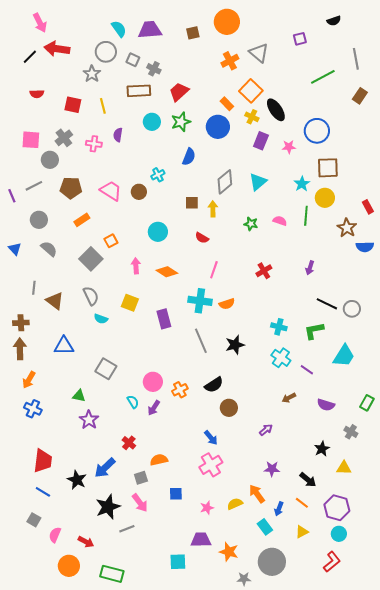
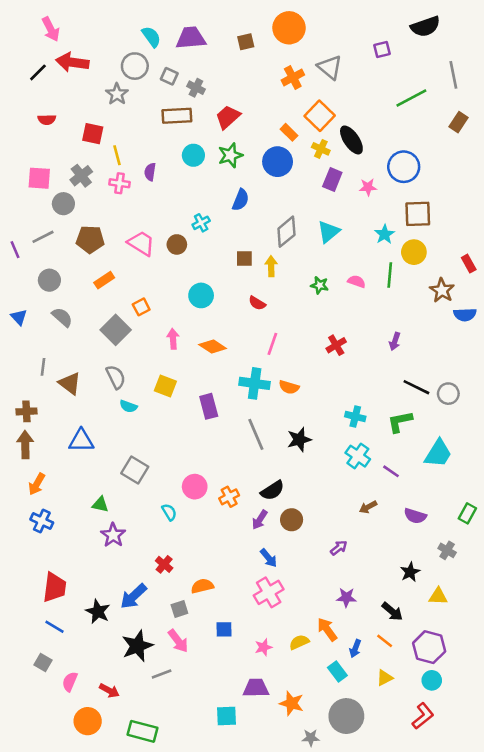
black semicircle: (334, 21) -> (425, 27), size x1.6
yellow line: (103, 106) -> (117, 155), moved
orange semicircle: (227, 304) -> (289, 387), turned 35
purple arrow: (154, 408) -> (260, 520), moved

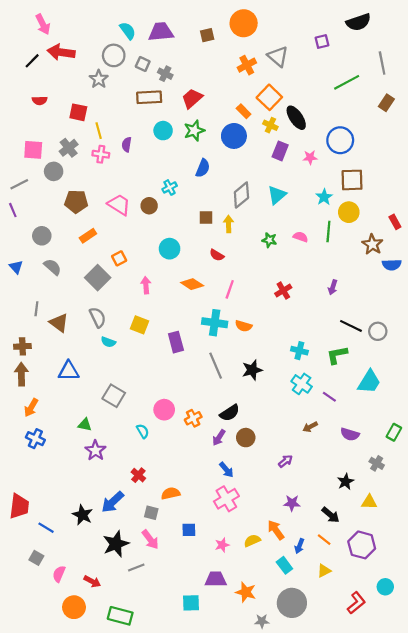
gray line: (43, 237) -> (19, 184), moved
orange diamond: (213, 346) -> (192, 284), moved
red trapezoid: (54, 587) -> (19, 506), moved
gray square: (179, 609) -> (151, 513), turned 32
cyan circle: (432, 680) -> (385, 587), moved

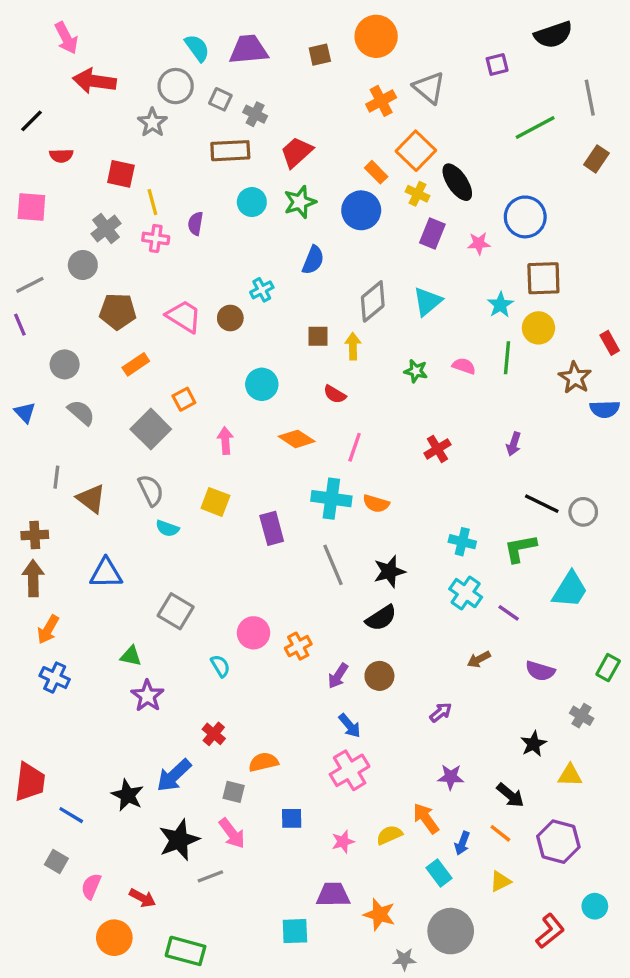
black line: (32, 61) -> (31, 121), moved
pink square: (33, 150) -> (31, 207), moved
black semicircle: (230, 413) -> (381, 618), moved

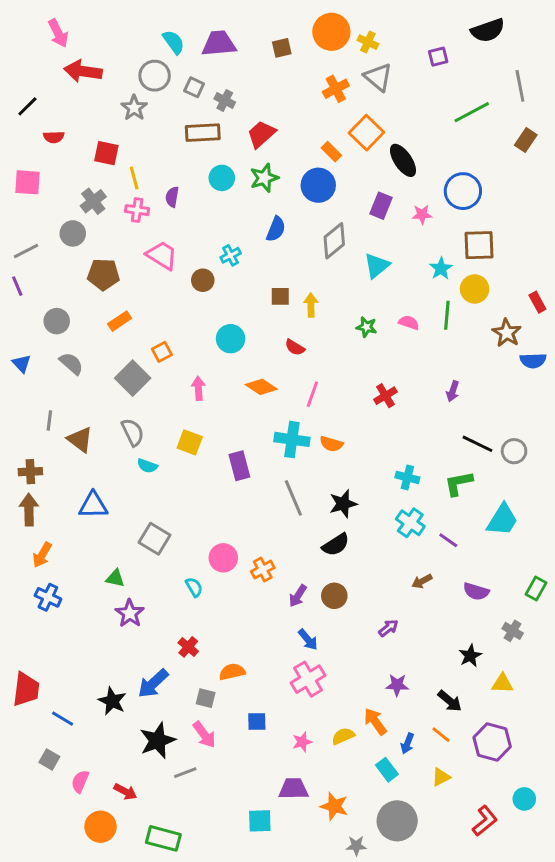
yellow cross: (418, 194) -> (368, 42), moved
gray diamond: (373, 301) -> (334, 241), moved
pink trapezoid: (184, 316) -> (162, 255), moved

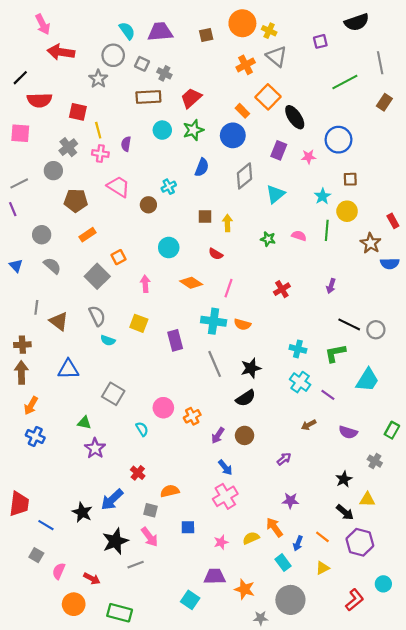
red semicircle: (54, 137) -> (39, 100), size x1.6
brown square: (479, 245) -> (350, 179), size x0.6
black arrow: (450, 701) -> (345, 512), moved
cyan square: (260, 821) -> (190, 600), turned 36

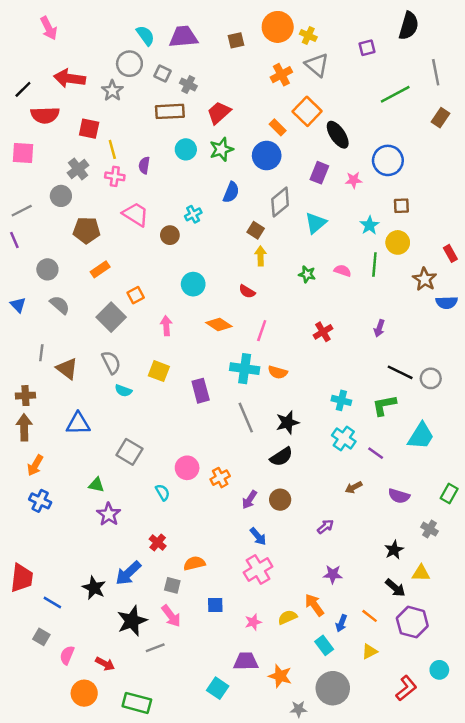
black semicircle: (357, 22) -> (409, 26), turned -55
red arrow: (61, 52) -> (69, 78), moved
brown square: (205, 217) -> (256, 230), moved, turned 32

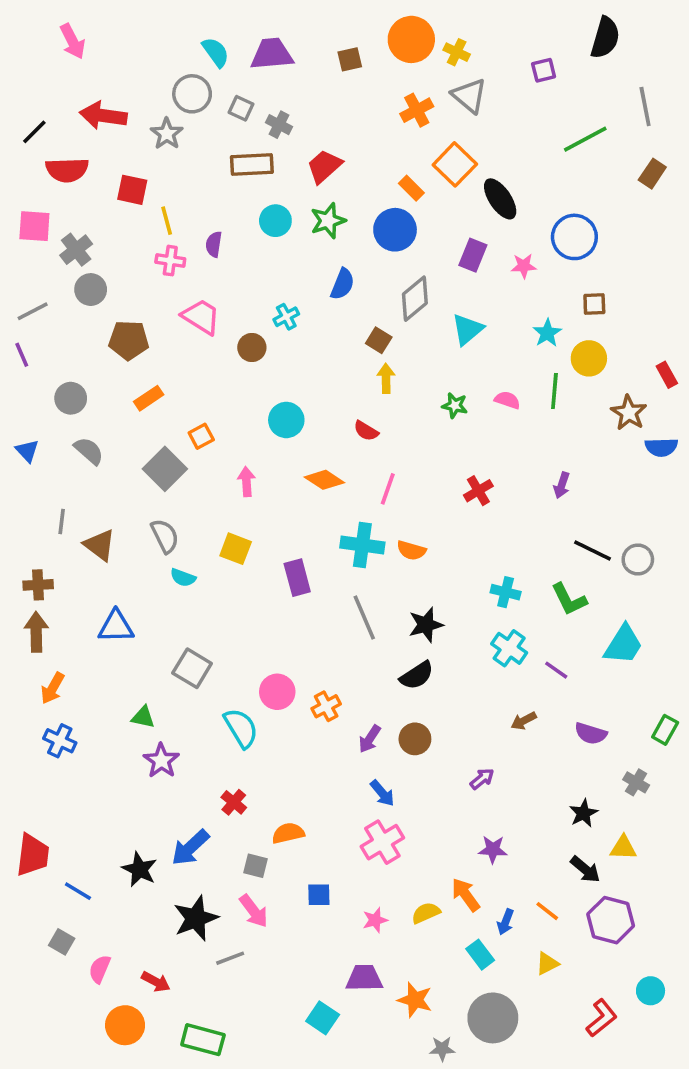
gray cross: (78, 169) -> (76, 250), moved
green L-shape: (384, 405) -> (569, 599), turned -105
cyan semicircle: (163, 492) -> (241, 728), size x1.6

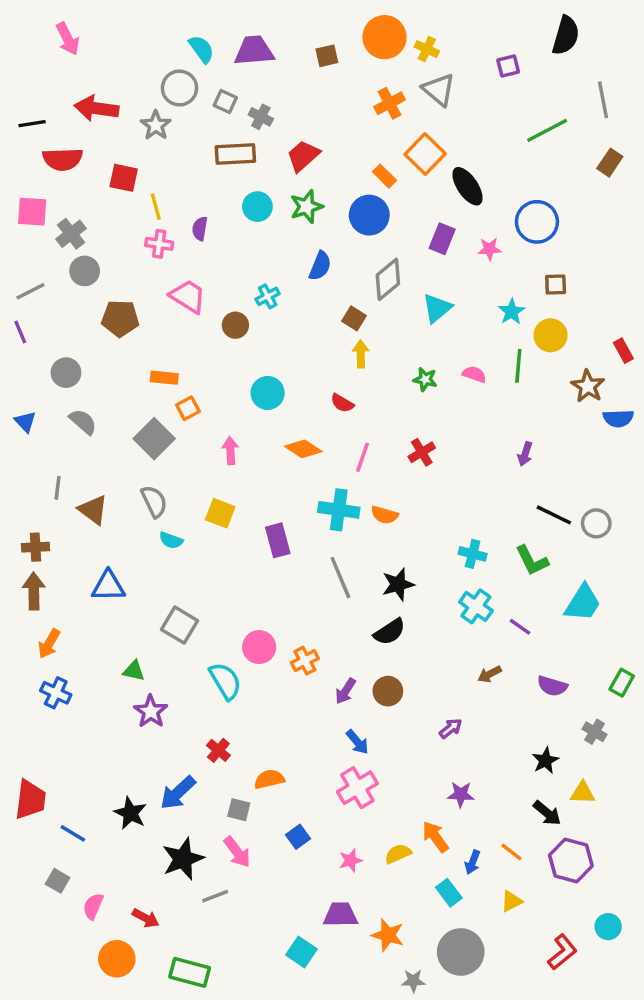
black line: (34, 132) -> (32, 124), turned 36
orange rectangle: (149, 398) -> (164, 378), moved, turned 40
red cross: (478, 491) -> (422, 452), moved
blue square: (319, 895) -> (298, 837), turned -35

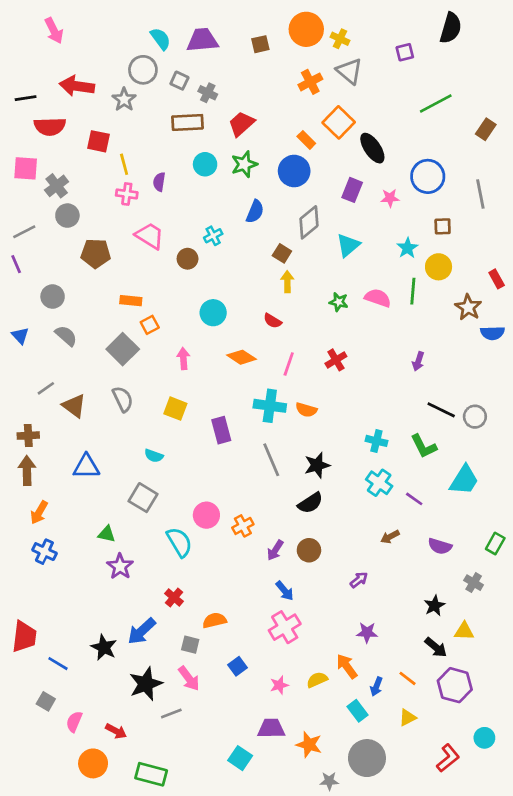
gray line: (603, 100) -> (480, 194), moved
pink semicircle: (474, 374) -> (378, 298), size x1.4
gray line: (58, 488) -> (46, 388), turned 48
cyan semicircle: (171, 540) -> (154, 456), moved

